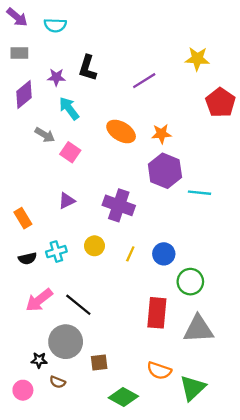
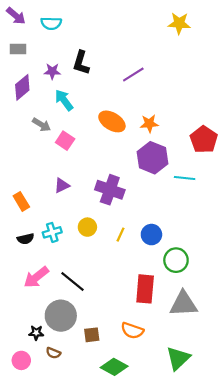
yellow star: (197, 59) -> (179, 23), moved
red pentagon: (220, 103) -> (204, 140), moved
orange semicircle: (159, 371) -> (132, 331), moved

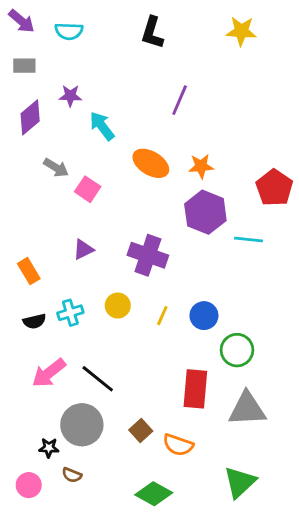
black L-shape: (81, 63) -> (152, 33), moved
purple line: (133, 75) -> (180, 100), turned -35
cyan arrow: (64, 100) -> (102, 126), moved
brown square: (92, 335) -> (141, 431), moved, turned -35

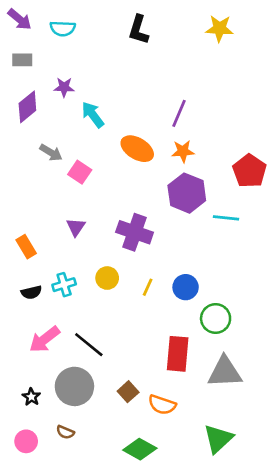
purple line: (180, 100) -> (179, 113), moved
purple triangle: (83, 250) -> (76, 227), turned -30
black star: (49, 448) -> (31, 397), moved, turned 30

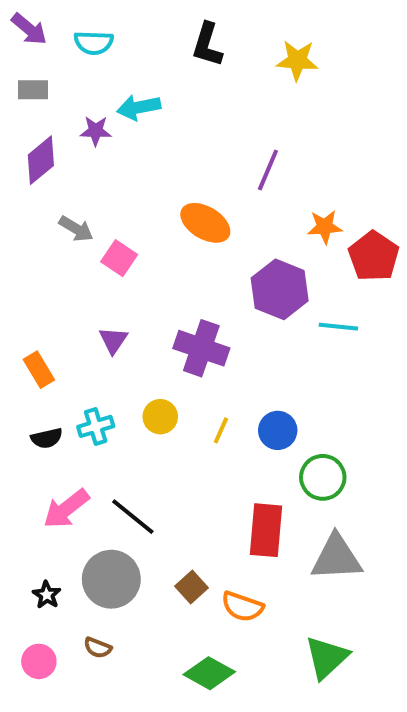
yellow star: (220, 28) -> (297, 60), moved
cyan arrow: (93, 115) -> (139, 107), moved, turned -64
orange star: (183, 151) -> (325, 227), moved

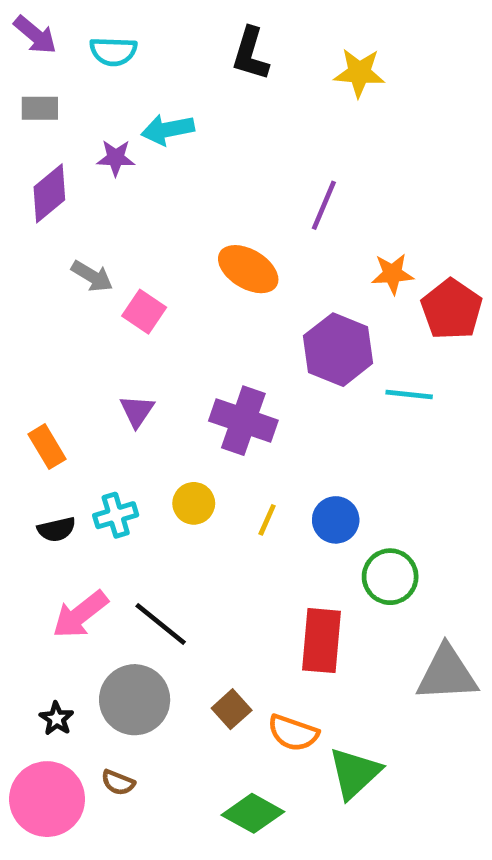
gray triangle: (336, 558) -> (447, 674), moved
green triangle: (327, 658) -> (355, 773), moved
pink circle: (39, 661) -> (47, 799), size x1.8

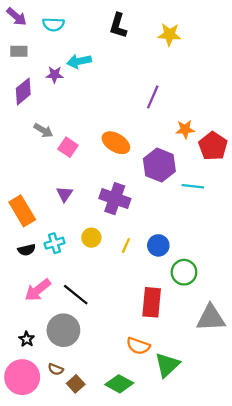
orange ellipse: (248, 269) -> (116, 143), moved
orange rectangle: (47, 447) -> (22, 211), size x1.5
brown square: (232, 709) -> (76, 384), moved

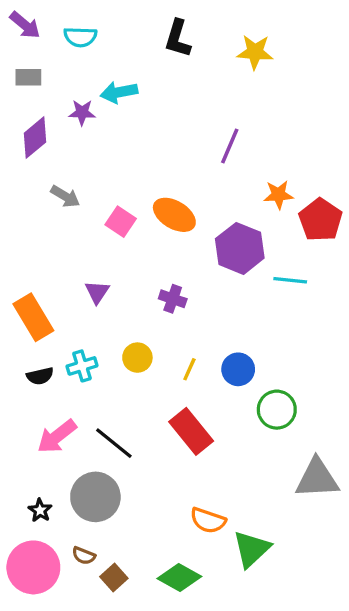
pink square: (68, 147) -> (121, 222), moved
purple cross: (115, 199) -> (173, 299), size x0.6
red rectangle: (152, 302) -> (191, 431), moved, turned -44

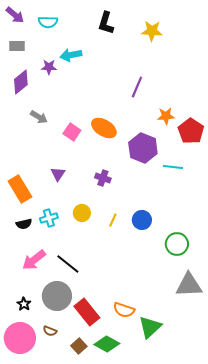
green circle: (277, 410) -> (177, 244), moved
red rectangle: (191, 431) -> (87, 312), moved
brown square: (114, 577) -> (79, 346), moved

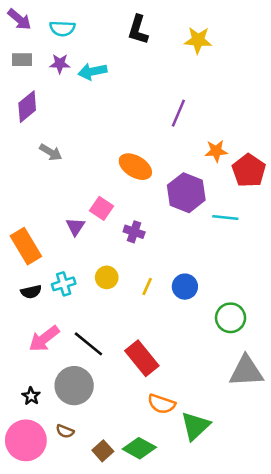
purple star: (49, 67) -> (60, 64), moved
pink square: (72, 132) -> (101, 208), moved
red rectangle: (87, 312) -> (142, 358), moved

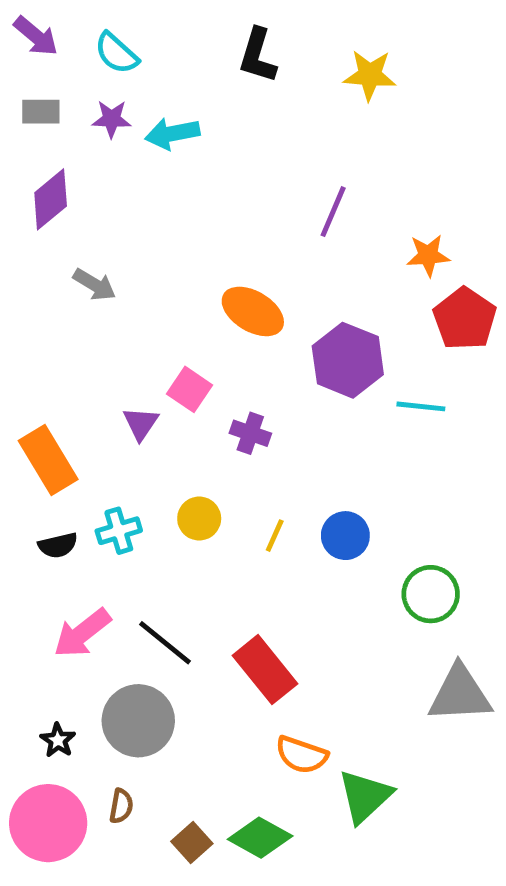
cyan semicircle: (62, 28) -> (116, 53), turned 40
orange star: (216, 151) -> (428, 255), moved
brown semicircle: (65, 431) -> (121, 806), turned -102

